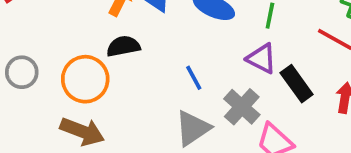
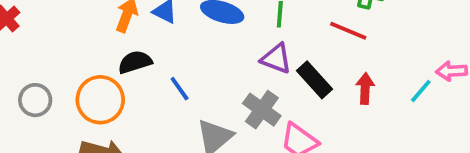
blue line: (194, 78) -> (180, 89), moved

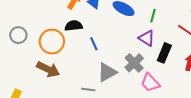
black rectangle: (315, 80) -> (164, 53), turned 54

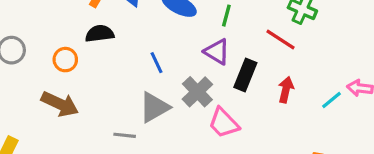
orange circle: (52, 42) -> (65, 60), size x0.6
blue line: (94, 44) -> (157, 63), moved

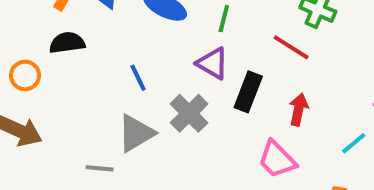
cyan line: (332, 100) -> (354, 143), moved
pink trapezoid: (224, 123) -> (277, 159), moved

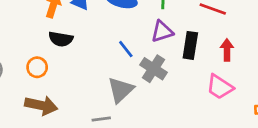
black semicircle: (67, 43) -> (61, 39), turned -150
purple triangle: (213, 63) -> (162, 31), turned -35
blue line: (138, 78) -> (126, 49), moved

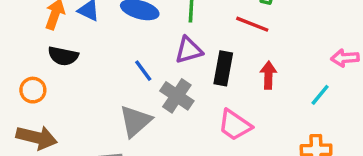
pink trapezoid: (220, 87) -> (235, 125), moved

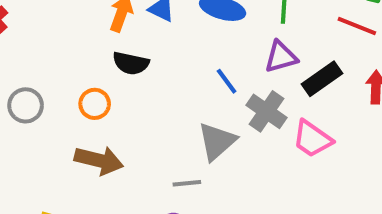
black rectangle: (223, 68) -> (322, 79), turned 44
pink trapezoid: (235, 125) -> (312, 139), moved

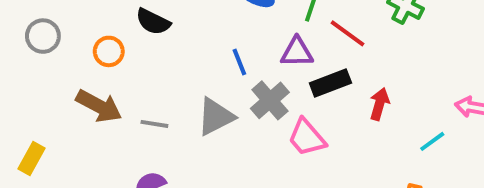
red line: (357, 26) -> (348, 33), moved
gray line: (187, 183) -> (154, 124), moved

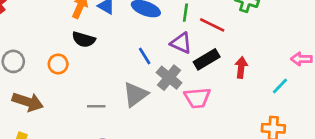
purple triangle: (297, 52) -> (181, 43), turned 35
brown arrow: (99, 106) -> (28, 102), moved
pink trapezoid: (307, 138) -> (197, 98), turned -44

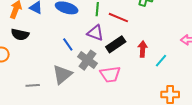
cyan line: (280, 86) -> (161, 61), moved

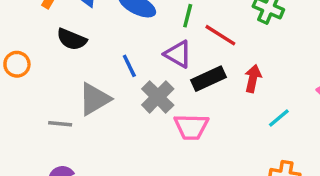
black semicircle: (20, 34) -> (72, 39), moved
red arrow: (143, 49) -> (253, 79), moved
gray triangle: (62, 75) -> (94, 99), moved

